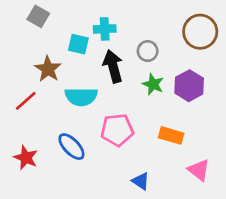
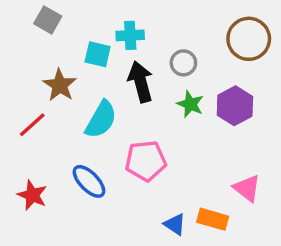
cyan semicircle: (81, 97) -> (101, 120), turned -60
orange rectangle: (171, 135) -> (213, 219), moved
pink triangle: (199, 170) -> (247, 188), moved

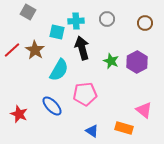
brown circle: (249, 39) -> (145, 23), size x0.6
gray circle: (183, 63) -> (107, 19), moved
red line: (32, 125) -> (12, 50), moved
blue triangle: (175, 224) -> (92, 131), moved

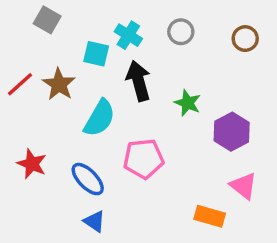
cyan cross: (76, 21) -> (128, 35), turned 35
purple hexagon: (137, 62) -> (232, 132), moved
red star: (19, 114) -> (32, 164), moved
blue triangle: (92, 131) -> (94, 221), moved

